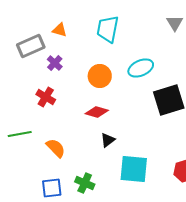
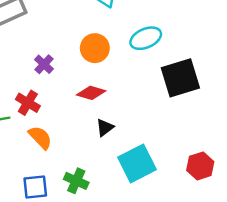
purple cross: (55, 63) -> (44, 64), moved
red cross: (46, 97) -> (28, 103), moved
cyan square: (134, 169) -> (137, 163), turned -32

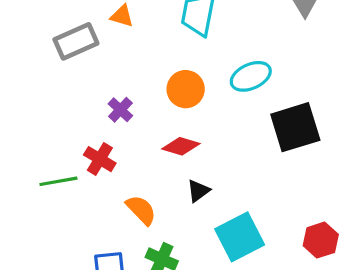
orange semicircle: (40, 137) -> (141, 210), moved

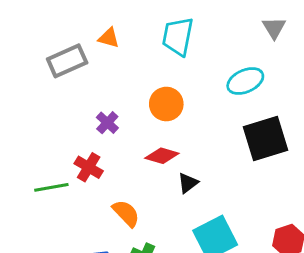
cyan ellipse: (251, 76) -> (245, 81), moved
black triangle: (198, 191) -> (188, 183), moved

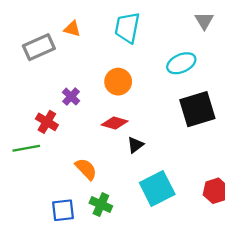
red cross: (89, 167) -> (47, 122), moved

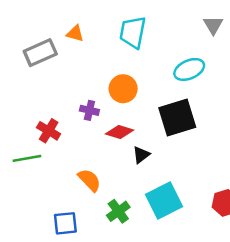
purple cross: (71, 97) -> (89, 110), moved, turned -30
black square: (197, 109) -> (177, 118), moved
green cross: (101, 205) -> (118, 211), moved, turned 30

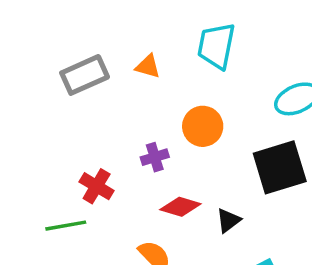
orange triangle: (75, 33) -> (148, 66), moved
purple cross: (89, 110) -> (155, 157), turned -30
red diamond: (120, 132) -> (180, 207), moved

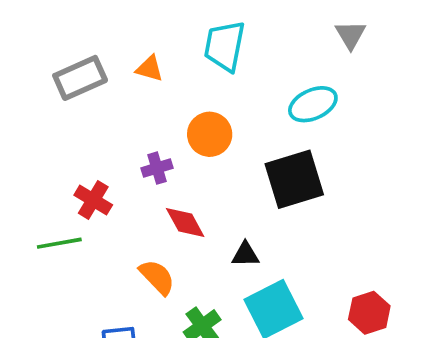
red diamond: (180, 207) -> (185, 223), turned 45
black triangle: (228, 220) -> (245, 254), moved, turned 36

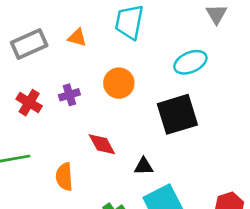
purple cross: (157, 168) -> (69, 95), moved
red cross: (93, 200) -> (29, 103), moved
orange semicircle: (157, 277) -> (64, 177), moved, turned -140

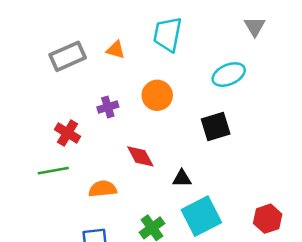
red cross: (29, 103) -> (68, 133), moved
black square: (177, 114) -> (216, 126), size x0.7
orange semicircle: (64, 177) -> (103, 189), turned 88

